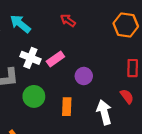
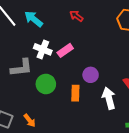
purple circle: (84, 76) -> (91, 75), moved

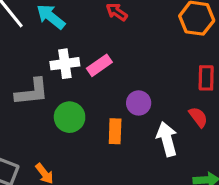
white cross: (43, 49) -> (65, 64), turned -30

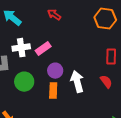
purple circle: (139, 103) -> (55, 71), moved
white arrow: (167, 139) -> (77, 82), moved

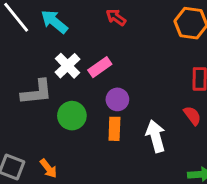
white cross: (21, 48) -> (68, 66), turned -36
white arrow: (77, 82) -> (156, 136), moved

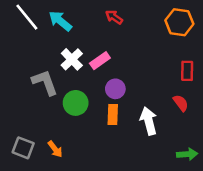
gray L-shape: (37, 92) -> (45, 82), turned -104

